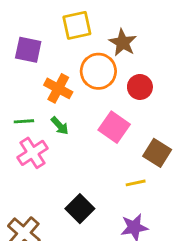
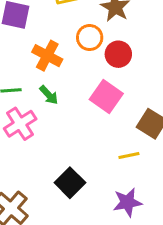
orange circle: (98, 71) -> (90, 38), size x0.7
red circle: (140, 87) -> (118, 54), moved

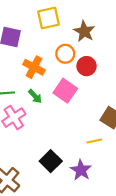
pink square: (106, 97) -> (65, 91), moved
purple star: (127, 202) -> (81, 170), moved, turned -30

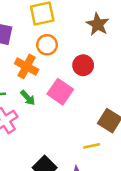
brown star: (84, 31) -> (98, 24), moved
orange circle: (65, 54) -> (47, 45), moved

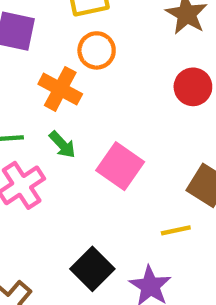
red circle: (83, 65) -> (193, 87), moved
pink square: (60, 92) -> (120, 166), moved

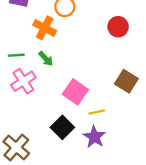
pink square: (120, 166) -> (75, 92), moved
yellow line: (176, 230) -> (97, 112), moved

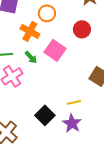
red circle: (118, 27) -> (82, 29), moved
pink square: (75, 92) -> (55, 50), moved

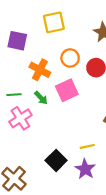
orange circle: (47, 13) -> (70, 58), moved
pink square: (55, 50) -> (67, 90), turned 30

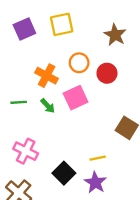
purple square: (17, 41) -> (24, 29), moved, turned -36
pink cross: (20, 118) -> (26, 151), moved, turned -30

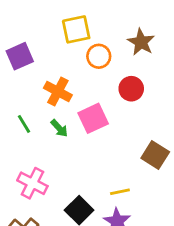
purple square: (24, 29) -> (20, 56), moved
orange circle: (79, 63) -> (99, 56), moved
green line: (19, 102) -> (24, 124), turned 63

